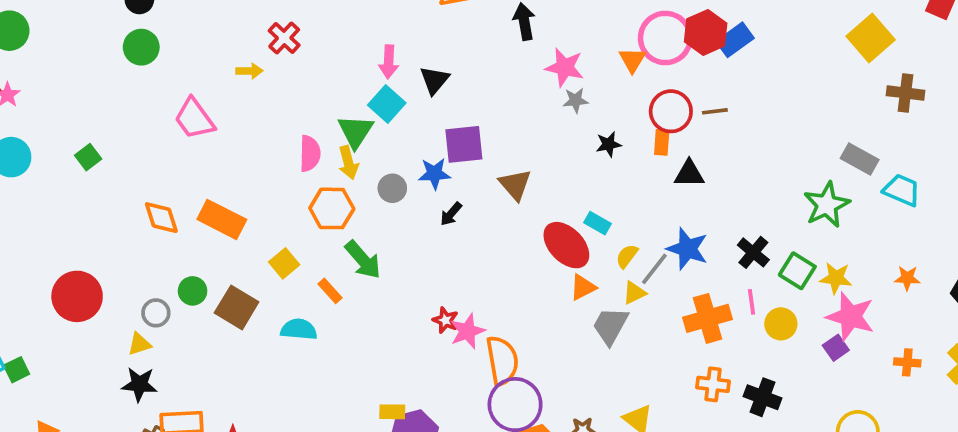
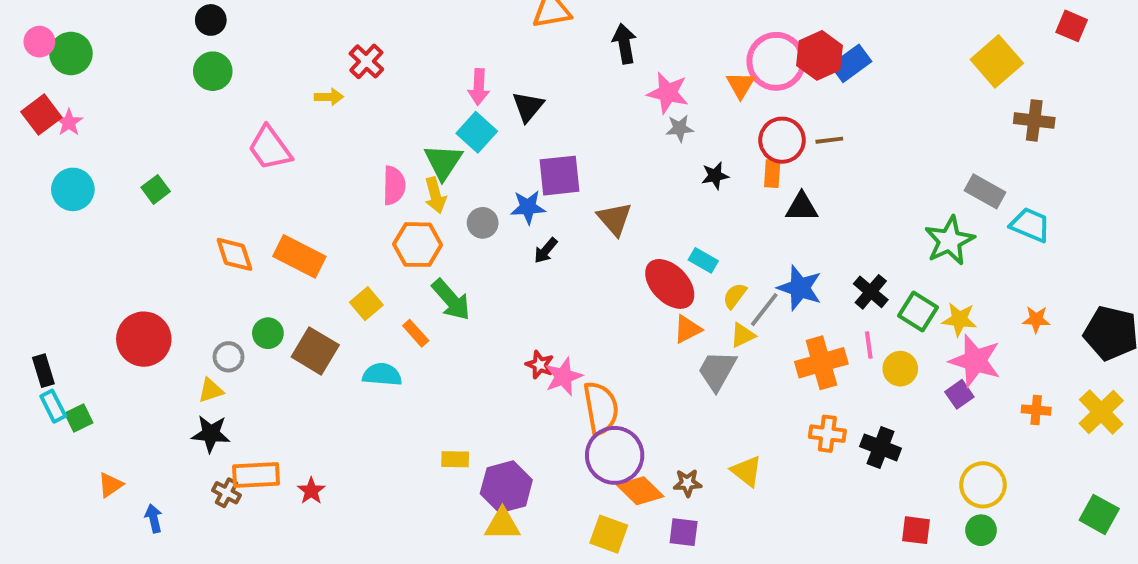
yellow rectangle: (392, 412) -> (455, 459), moved

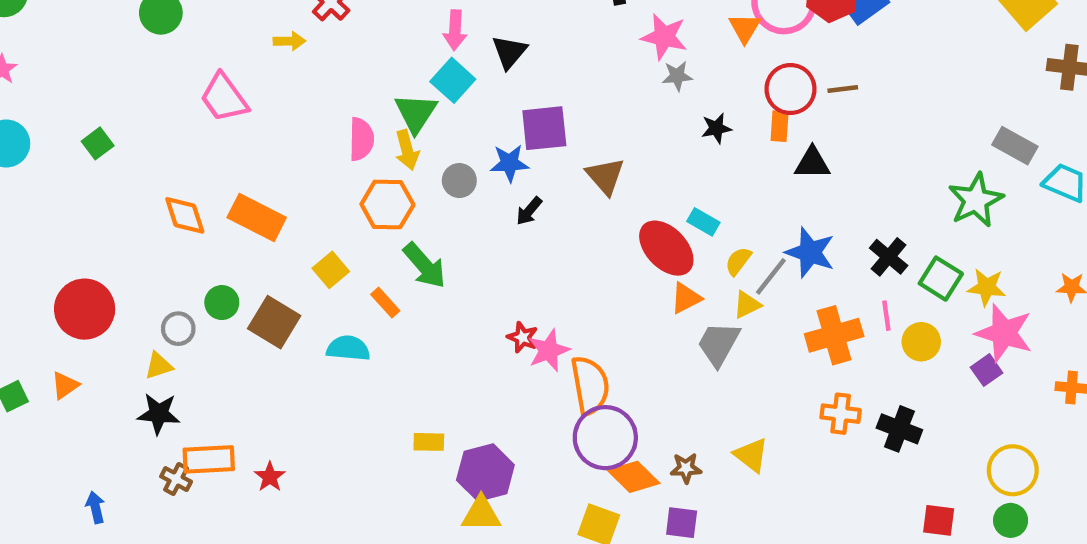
orange triangle: (110, 485) -> (65, 385), moved

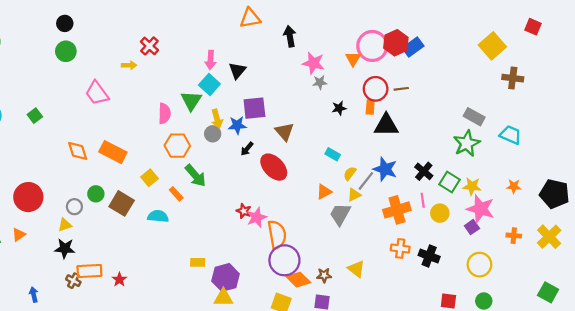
gray rectangle: (1015, 146) -> (474, 117), moved
yellow arrow: (407, 150) -> (217, 119), moved
black triangle: (812, 163) -> (386, 125), size x1.4
red ellipse: (666, 248) -> (274, 167), moved
yellow circle: (1013, 470) -> (479, 265), moved

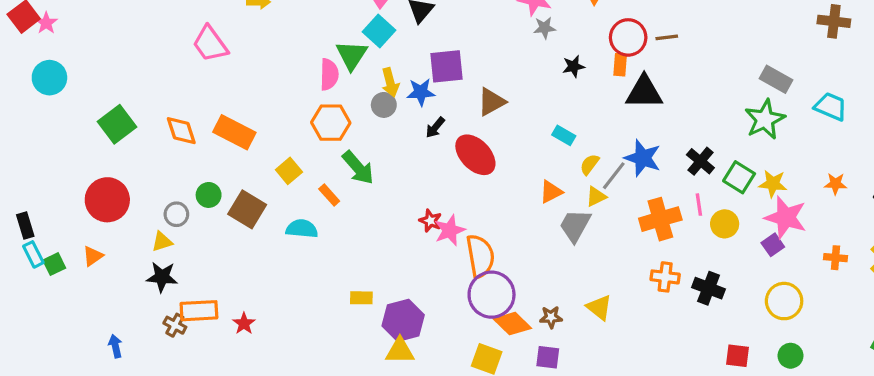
pink semicircle: (164, 113) -> (329, 74), moved
green square: (35, 116) -> (117, 124), moved, size x1.6
brown triangle: (284, 132) -> (492, 102), turned 42

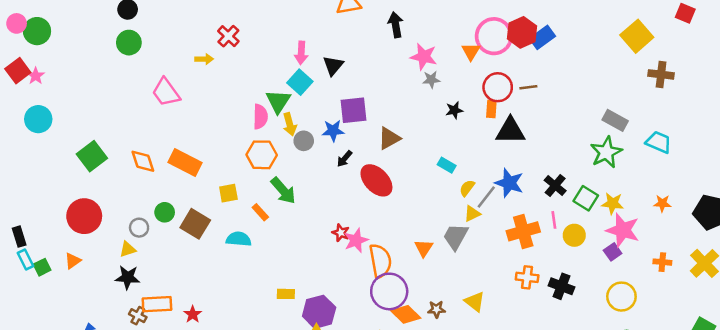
yellow arrow: (390, 82) -> (290, 124), moved
yellow square: (289, 171) -> (228, 193), turned 30
orange triangle: (551, 192) -> (424, 248), moved, turned -30

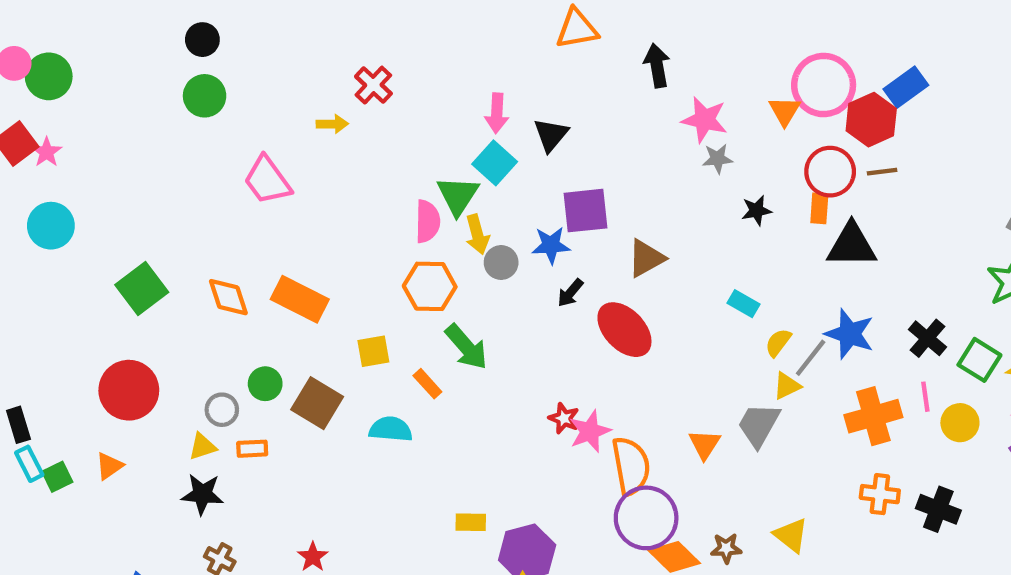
red hexagon: (522, 32) -> (871, 120), moved
orange rectangle: (157, 304) -> (252, 449), moved, size x0.6

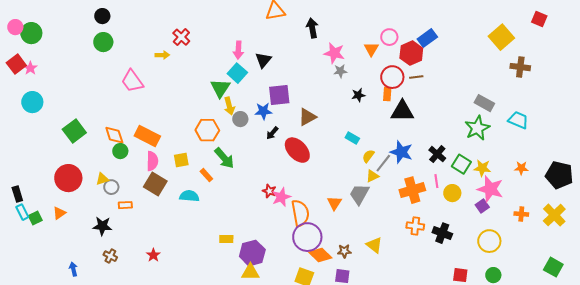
pink circle: (824, 85) -> (389, 37), size x0.6
pink semicircle: (427, 221) -> (152, 161), moved
green circle: (265, 384) -> (120, 151), moved
yellow triangle: (202, 446) -> (102, 179), moved

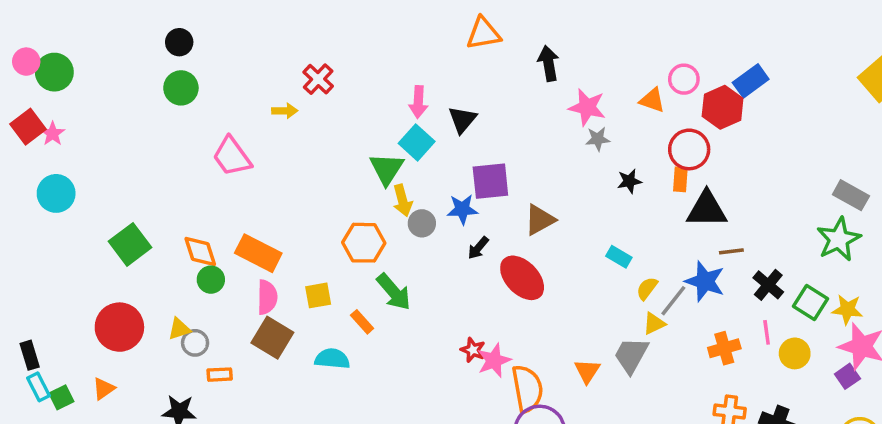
orange triangle: (371, 49) -> (652, 100), turned -42
brown line: (416, 77) -> (731, 251), moved
orange cross: (412, 190) -> (724, 348), size x0.7

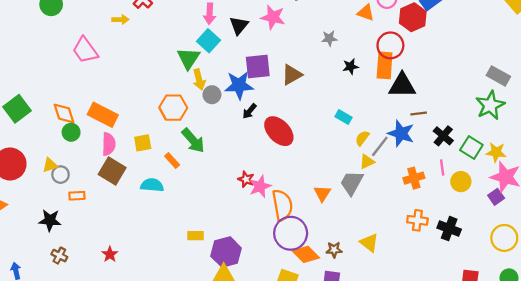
pink star: (587, 107) -> (273, 17), moved
orange rectangle: (680, 179) -> (385, 65), size x1.6
blue star: (462, 209) -> (239, 85), size x1.4
brown triangle: (540, 220) -> (292, 75), moved

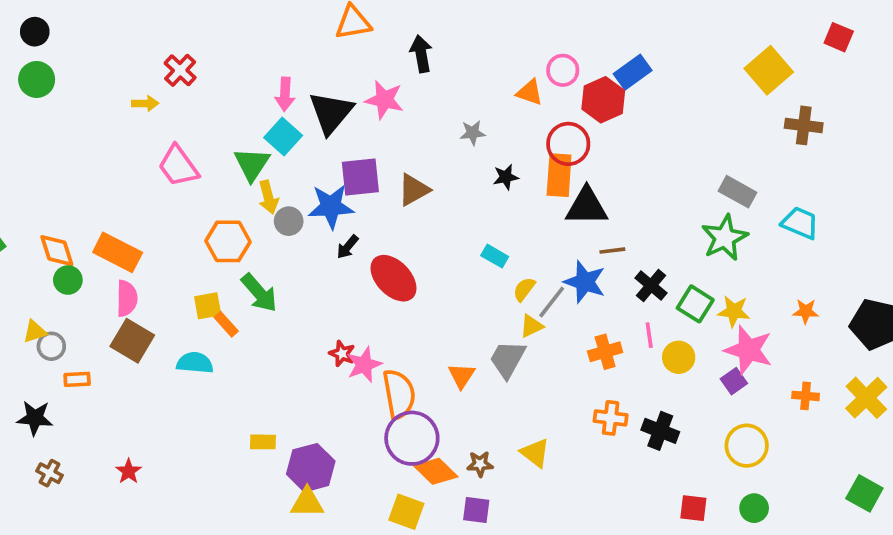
black triangle: (239, 25) -> (331, 113), size x1.5
pink trapezoid: (85, 50) -> (178, 166), moved
yellow square: (143, 143) -> (208, 306), moved

